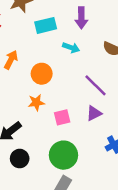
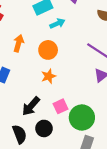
cyan arrow: (71, 48) -> (57, 23), moved, turned -32
pink square: (62, 117) -> (61, 106), moved

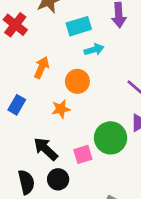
orange star: (49, 76) -> (61, 109), moved
black arrow: (31, 106) -> (46, 149), turned 84
green circle: (82, 118) -> (111, 138), moved

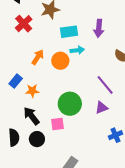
orange circle: (77, 81) -> (60, 61), moved
orange star: (61, 109) -> (32, 91), moved
green circle: (111, 138) -> (70, 104), moved

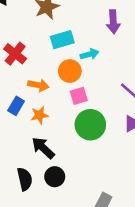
red cross: (24, 24) -> (15, 54), moved
cyan rectangle: (69, 32) -> (62, 40), moved
orange arrow: (38, 57) -> (38, 85), moved, turned 77
pink square: (58, 124) -> (79, 96), moved

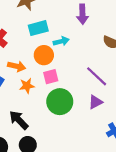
orange star: (39, 115) -> (27, 86), moved

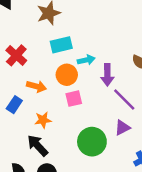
purple arrow: (82, 14) -> (107, 75), moved
orange star: (27, 86) -> (43, 120), moved
green circle: (60, 102) -> (92, 142), moved

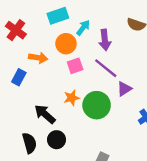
cyan arrow: (86, 60) -> (83, 28), turned -35
purple line: (124, 99) -> (106, 68), moved
orange star: (43, 120) -> (72, 98), moved

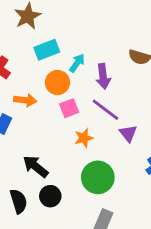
purple triangle: (124, 89) -> (128, 133), turned -35
orange star: (72, 98) -> (84, 138), moved
green circle: (97, 105) -> (98, 177), moved

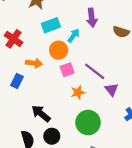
purple arrow: (103, 76) -> (92, 18), moved

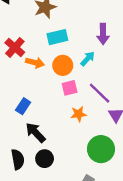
cyan arrow: (74, 36) -> (88, 59), moved
orange arrow: (34, 63) -> (35, 63), moved
blue rectangle: (17, 81) -> (23, 106), moved
green circle: (88, 123) -> (101, 149), moved

